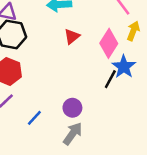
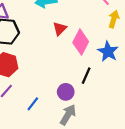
pink diamond: (109, 43) -> (81, 42), moved
black line: (110, 79) -> (86, 76), moved

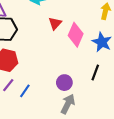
black line: (86, 76) -> (95, 72), moved
blue line: (33, 104) -> (25, 91), moved

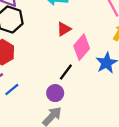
black line: (95, 72) -> (66, 72), moved

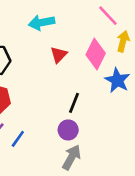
pink diamond: (82, 47) -> (96, 54), moved

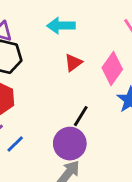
purple circle: (68, 130) -> (70, 144), size x1.5

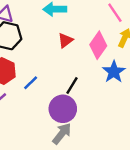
blue line: (15, 144) -> (31, 83), moved

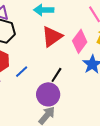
red triangle: (65, 40) -> (52, 37), size x1.6

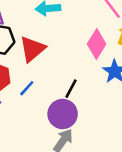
red triangle: (52, 37) -> (32, 49), moved

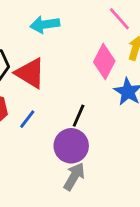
red triangle: (32, 49) -> (30, 73), turned -44

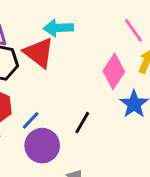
red triangle: (30, 73) -> (39, 53), moved
purple circle: (71, 146) -> (42, 146), moved

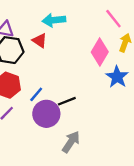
red triangle: (39, 53) -> (40, 41), size x0.6
black line: (82, 123) -> (67, 101), moved, turned 42

